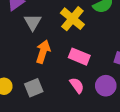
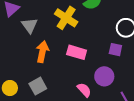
pink semicircle: (77, 85) -> (84, 90), moved

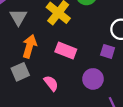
gray square: (38, 86) -> (20, 72), moved
pink semicircle: (84, 90) -> (51, 83), moved

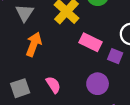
pink rectangle: (66, 50) -> (91, 42), moved
gray square: (20, 72) -> (20, 88), moved

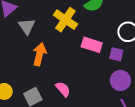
purple circle: (98, 84) -> (120, 80), moved

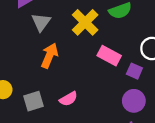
pink semicircle: (63, 89) -> (68, 99), turned 91

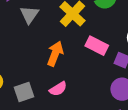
orange arrow: (49, 56) -> (55, 54), moved

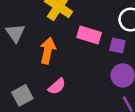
gray triangle: (29, 15) -> (15, 33), moved

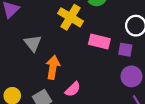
orange arrow: (48, 51) -> (53, 67), moved

